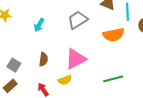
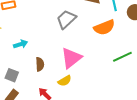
cyan arrow: (39, 25) -> (21, 44), moved, turned -128
green line: (113, 79) -> (122, 57), moved

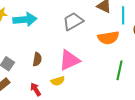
cyan arrow: (21, 44) -> (25, 20), moved, size x1.6
green line: (122, 57) -> (119, 70), turned -66

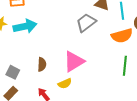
gray trapezoid: (73, 21) -> (86, 23), moved
orange semicircle: (108, 38) -> (122, 36), moved

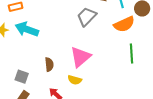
cyan arrow: (25, 26) -> (27, 29), turned -140
yellow semicircle: (65, 84) -> (75, 80), turned 48

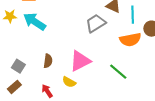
green line: (131, 53) -> (118, 72), moved, turned -60

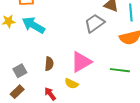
gray square: (18, 66) -> (20, 71), turned 32
green line: (118, 72) -> (120, 70), turned -30

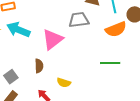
gray trapezoid: (95, 23) -> (79, 20), turned 35
pink triangle: (81, 62) -> (53, 39), moved

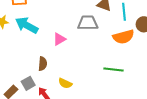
pink triangle: (53, 39) -> (59, 39), size x0.6
gray square: (11, 77) -> (28, 83), moved

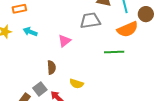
cyan arrow: (27, 25) -> (30, 32), size x0.6
green line: (114, 70) -> (114, 52), moved

